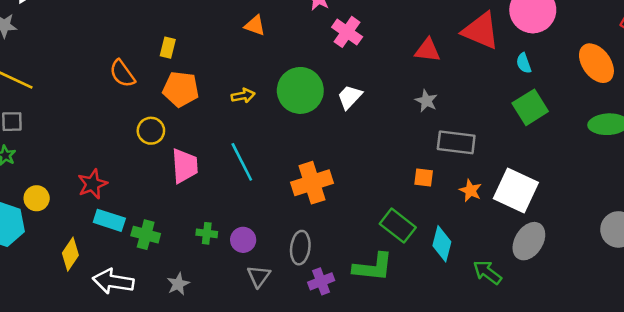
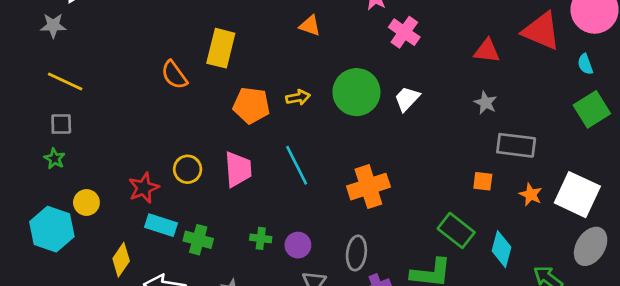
yellow rectangle: (168, 48) -> (221, 48), size x1.8
orange pentagon: (181, 89) -> (251, 105), moved
yellow circle: (151, 131) -> (188, 169), moved

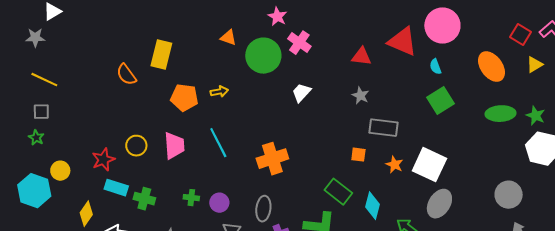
green circle: (356, 92) -> (263, 56), moved

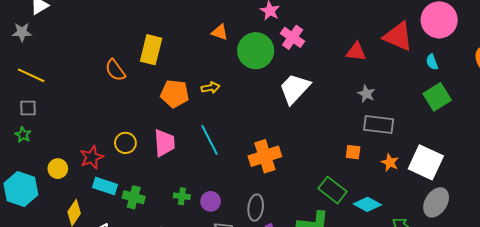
white trapezoid: (301, 93) -> (295, 89), size x1.6
gray star: (360, 96) -> (366, 94), moved
yellow circle: (60, 171) -> (58, 169), moved
cyan diamond: (372, 206) -> (367, 204), turned -76

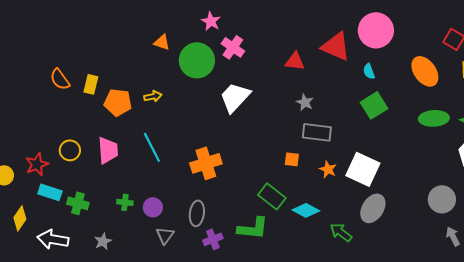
yellow rectangle: (151, 50) -> (91, 84), moved, size x0.7

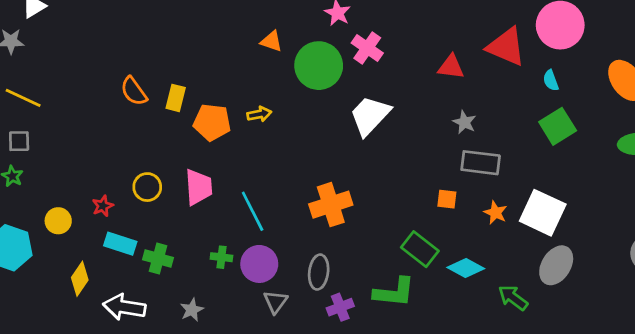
cyan line: (152, 147) -> (253, 211), moved
red star: (37, 164) -> (103, 206), size x0.7
purple circle: (153, 207) -> (259, 264), size x1.4

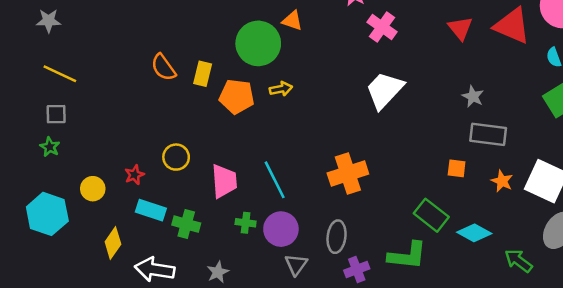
green circle: (319, 66) -> (258, 43), moved
red triangle: (451, 67) -> (460, 28), moved, turned 44
pink trapezoid: (199, 187) -> (224, 181), moved

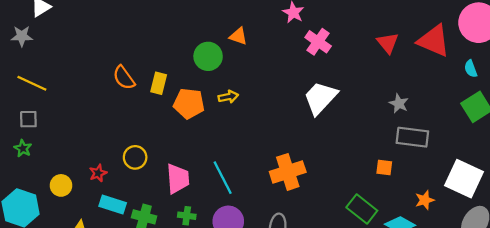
green circle: (258, 43) -> (208, 56), size x0.7
orange star: (502, 181) -> (425, 200), moved, turned 30
green cross: (246, 223) -> (187, 216), moved

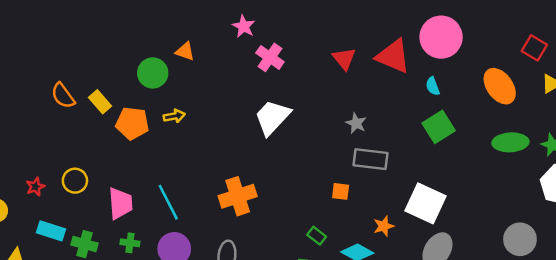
yellow rectangle: (159, 83) -> (100, 102), turned -55
red star: (98, 173) -> (35, 187), moved
green rectangle: (362, 209) -> (317, 236), size x0.6

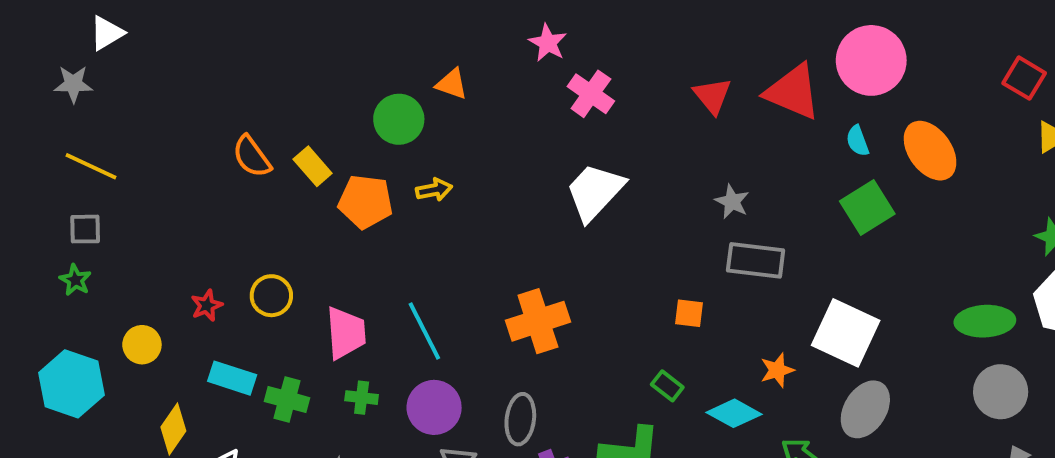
orange ellipse: (500, 86) -> (930, 151), moved
green ellipse: (510, 142) -> (985, 321), moved
orange square: (341, 191) -> (689, 313), moved

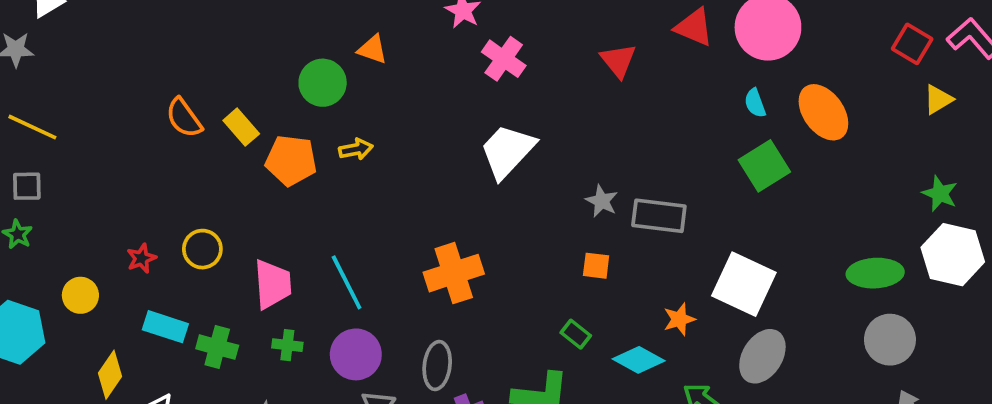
red triangle: (793, 92) -> (694, 27), moved, size x0.7
gray star: (732, 202) -> (602, 201), moved

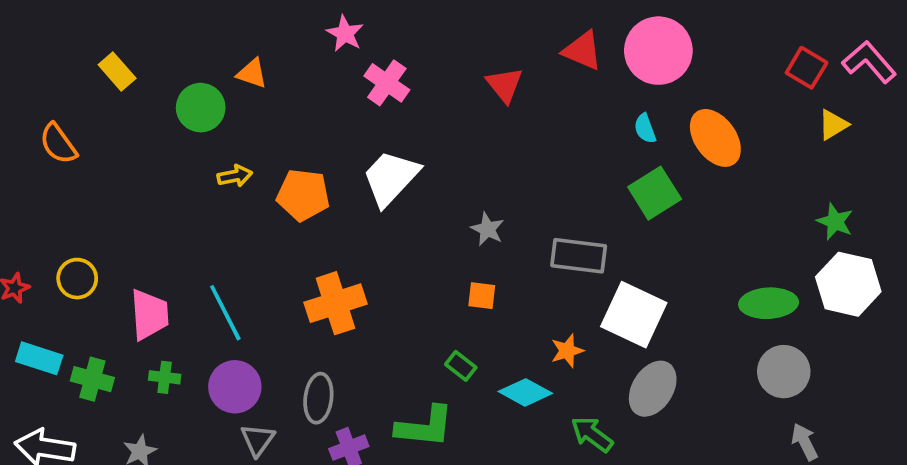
yellow rectangle: (241, 127) -> (117, 71), moved
orange pentagon: (291, 160) -> (303, 195), moved
gray rectangle: (659, 216) -> (579, 256), moved

